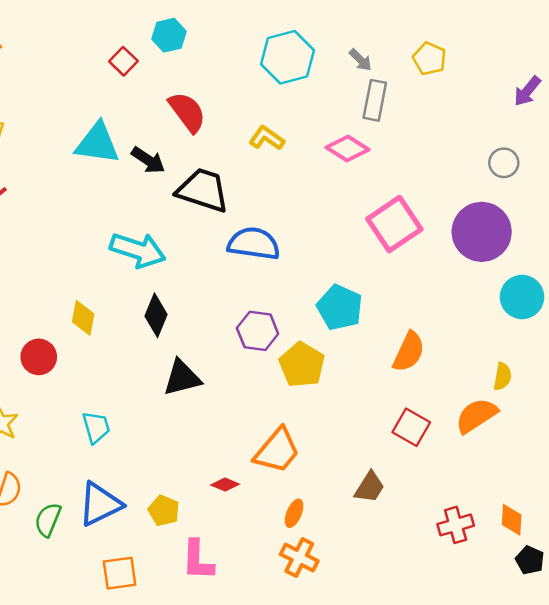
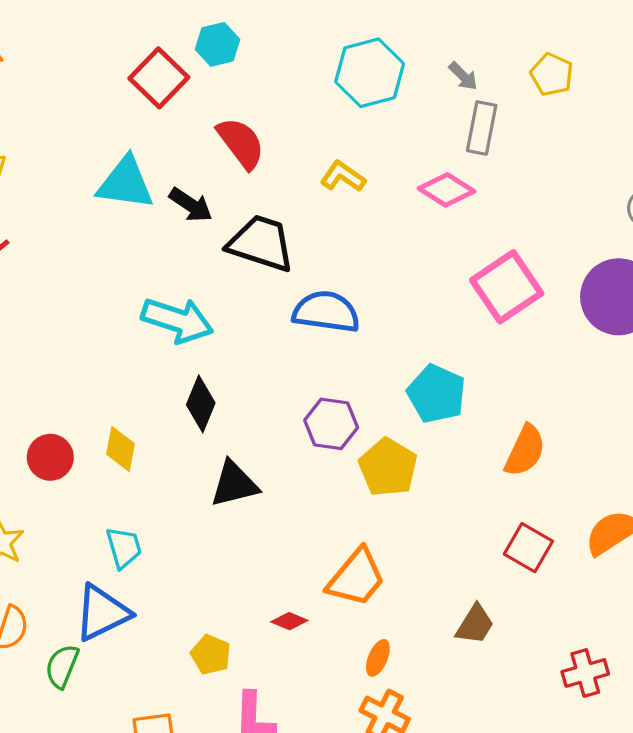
red square: (123, 61) -> (159, 78), size x1.6
yellow diamond: (83, 318) -> (121, 449), moved
blue triangle: (100, 504) -> (102, 613), moved

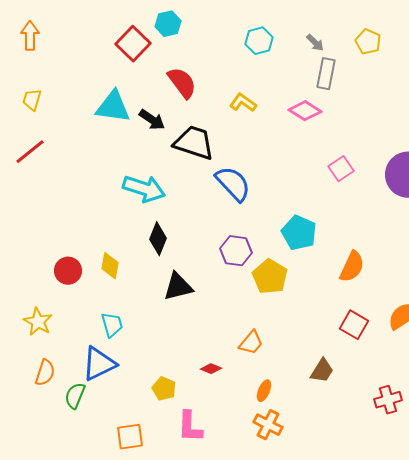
cyan hexagon: (370, 73) -> (259, 41), size x0.7
pink square: (507, 287) -> (341, 169), size x0.6
blue semicircle: (326, 312) -> (233, 184), turned 39
orange trapezoid: (356, 578) -> (251, 343), size x0.7

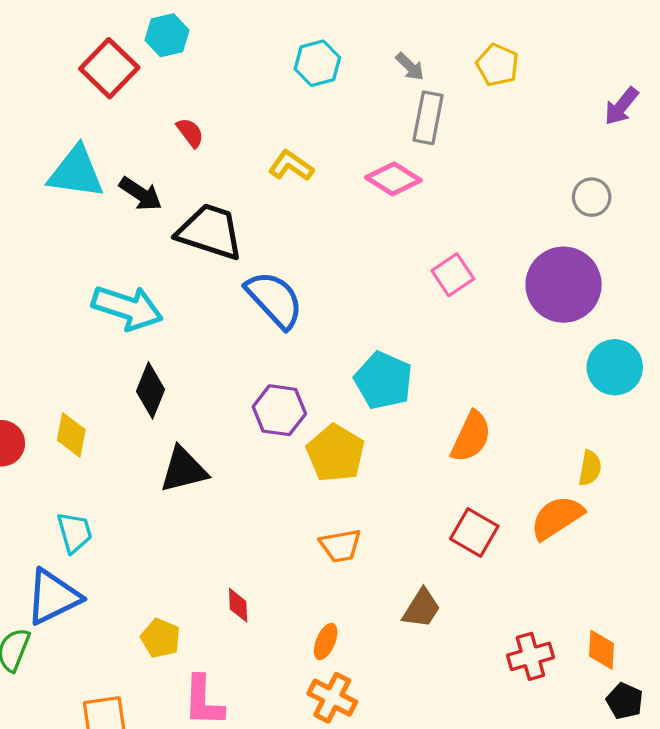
red semicircle: (182, 83) -> (190, 133), size x0.6
orange trapezoid: (251, 343) -> (340, 546), moved, turned 40
red diamond: (211, 369) -> (238, 605), turned 65

